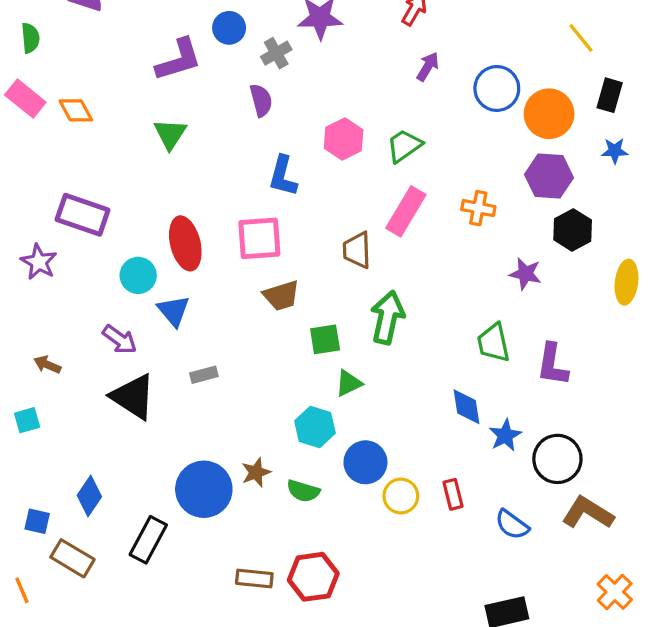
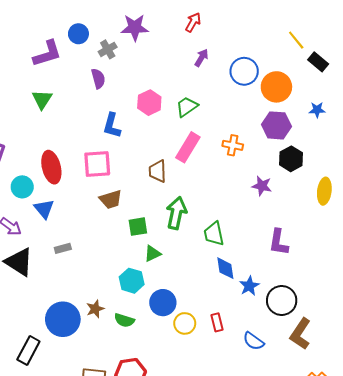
black rectangle: (610, 95) -> (318, 62), moved, turned -66
green trapezoid: (493, 343) -> (214, 234), moved
brown L-shape: (588, 513) -> (300, 334), turned -88

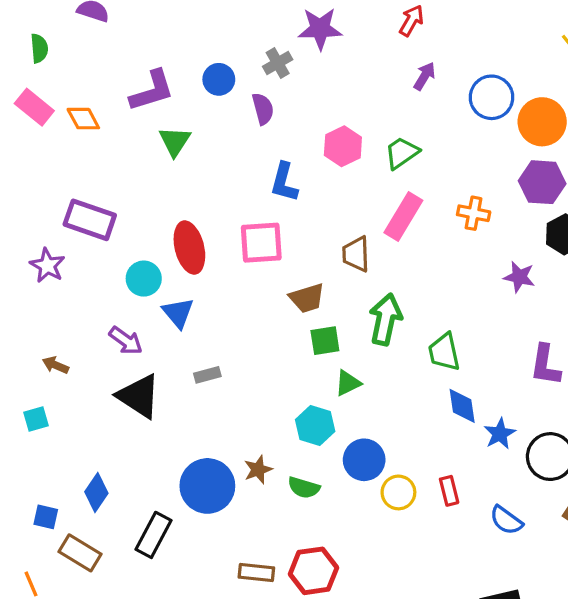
blue circle: (78, 34) -> (219, 79), moved
purple L-shape: (47, 54) -> (152, 91), moved
brown trapezoid: (111, 199) -> (307, 298), moved

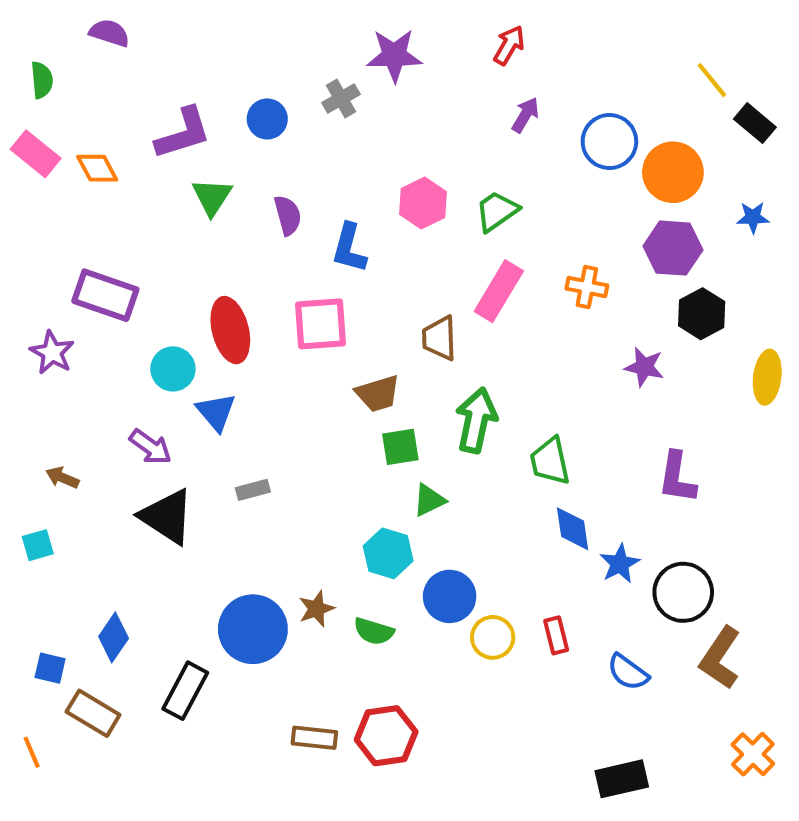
purple semicircle: (263, 109) -> (288, 215), moved

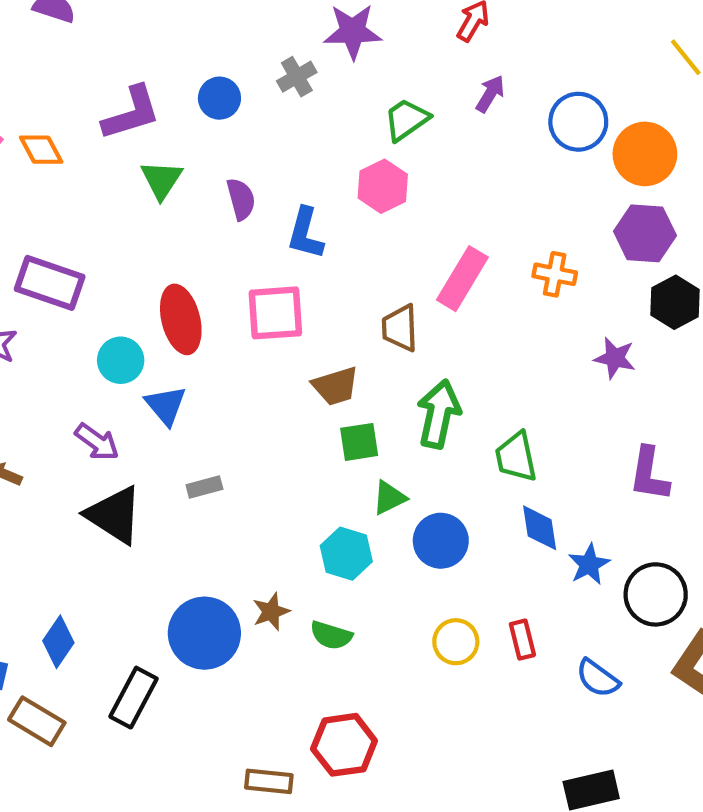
green trapezoid: (497, 211) -> (406, 120), moved
blue circle: (450, 596) -> (441, 541), moved
brown rectangle: (314, 738) -> (269, 781), moved

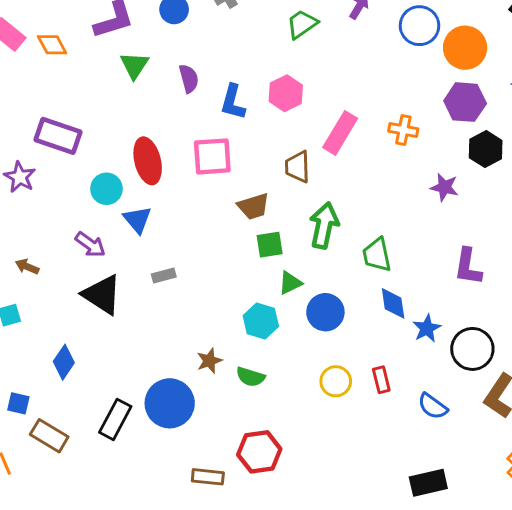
pink hexagon: (383, 186) -> (286, 93), moved
blue circle: (204, 633) -> (170, 403), moved
blue diamond: (58, 642) -> (64, 362), moved

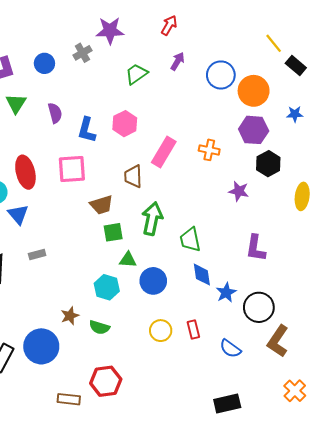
green triangle: (290, 283) -> (128, 260), turned 30

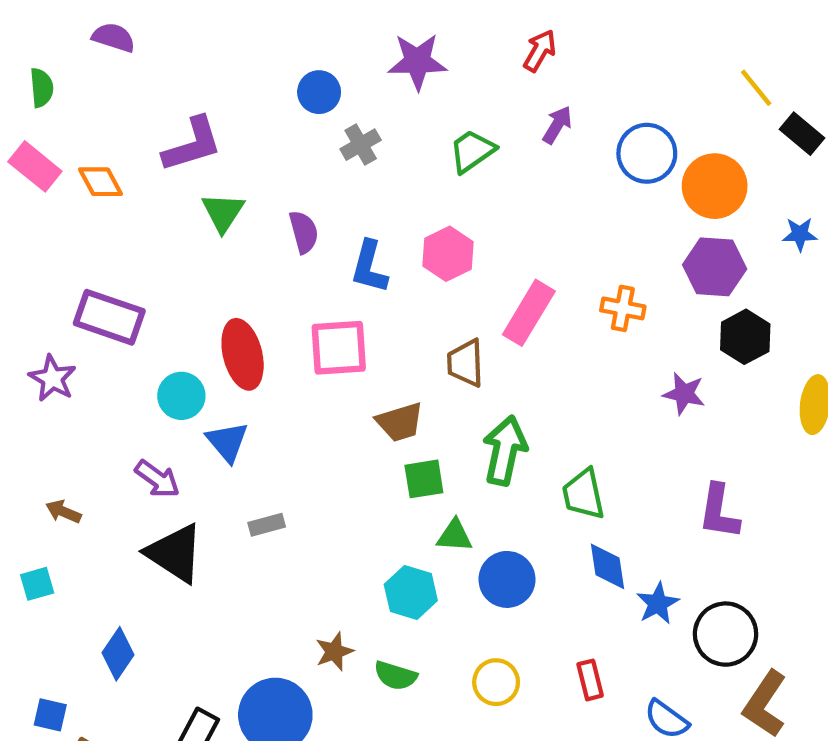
gray cross: (82, 53) -> (361, 145), moved
blue circle: (44, 63) -> (319, 92), moved
yellow circle: (161, 331) -> (496, 682), moved

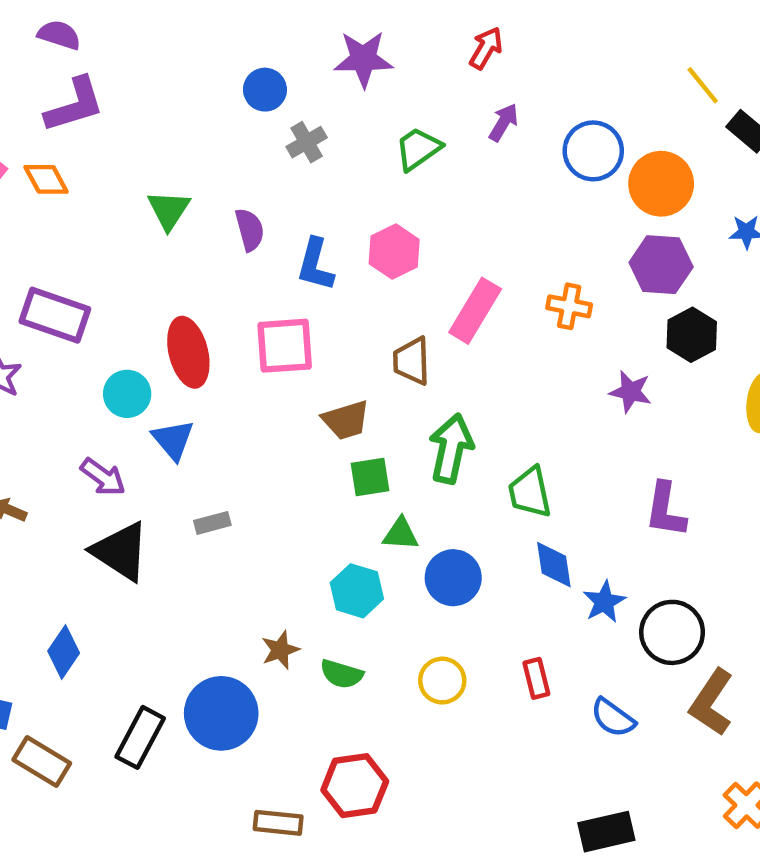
purple L-shape: (192, 145) -> (75, 105), moved

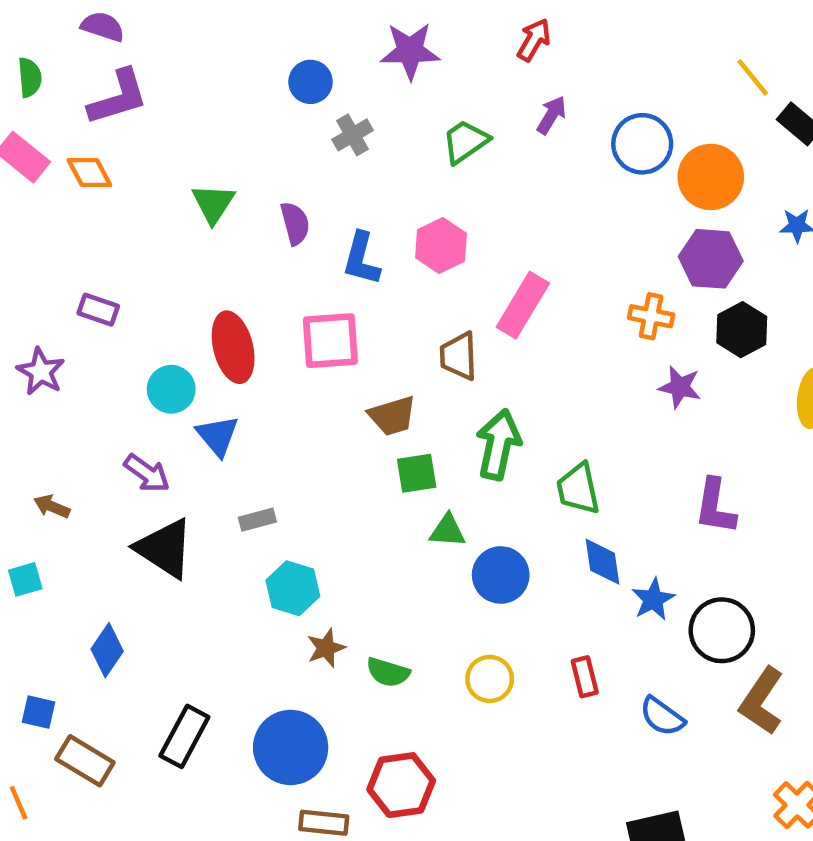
orange cross: (569, 306) -> (651, 316), moved
purple rectangle: (55, 315) -> (98, 310), size x0.6
cyan hexagon: (357, 591) -> (293, 588), moved
blue circle: (221, 713) -> (291, 747), moved

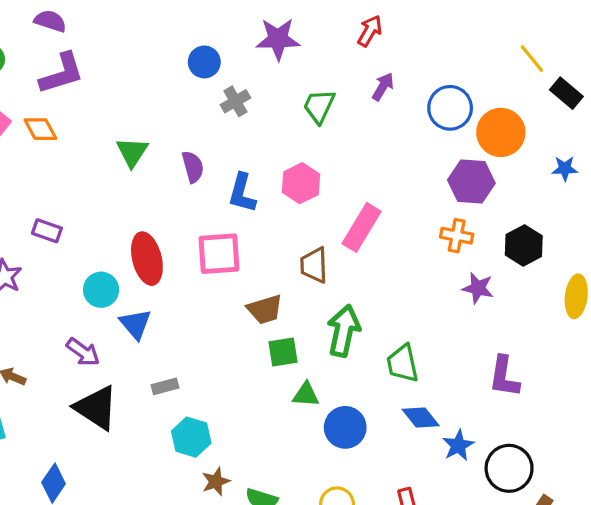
green trapezoid: (465, 142) -> (319, 106), turned -30
purple hexagon: (711, 259) -> (471, 182), moved
blue diamond: (602, 562) -> (421, 418), turned -30

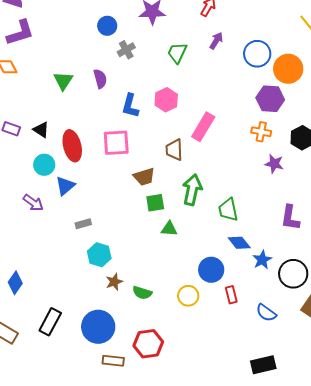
purple semicircle: (193, 167) -> (100, 79), moved
blue triangle: (135, 324) -> (65, 186), turned 30
black triangle: (96, 408) -> (41, 130), moved, size x0.6
blue circle: (345, 427) -> (211, 270), moved

